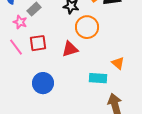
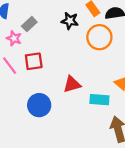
orange circle: (87, 27) -> (99, 37), moved
red triangle: (70, 49) -> (72, 84), moved

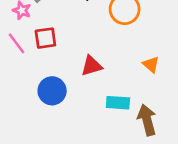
cyan rectangle: (99, 100) -> (118, 103), moved

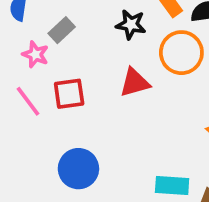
red triangle: (92, 66) -> (135, 83), moved

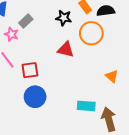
red triangle: (135, 83) -> (66, 50), turned 30
red square: (69, 94) -> (30, 70), moved

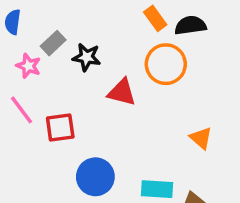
black star: (64, 18) -> (87, 57), moved
blue circle: (35, 97) -> (95, 177), moved

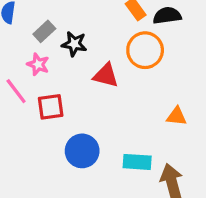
pink star: (28, 66) -> (38, 64), moved
orange triangle: (201, 138) -> (177, 116), turned -35

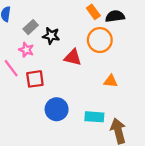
orange triangle: (177, 116) -> (111, 81), moved

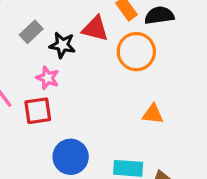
pink star: (26, 50) -> (48, 78), moved
red triangle: (73, 57) -> (95, 29), moved

